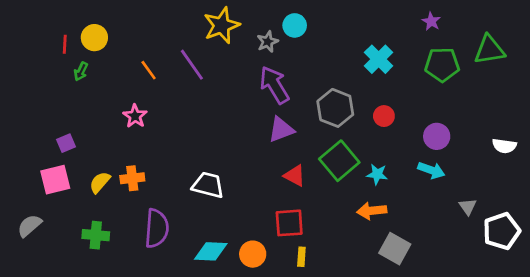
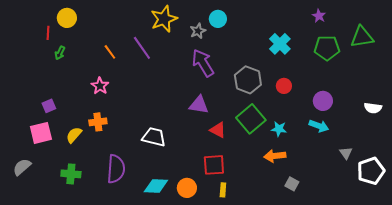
yellow circle: (94, 38) -> (67, 18), moved
purple triangle: (281, 130) -> (199, 105), moved, turned 30
orange cross: (132, 178) -> (98, 122), moved
gray square: (395, 249) -> (292, 184), size x0.6

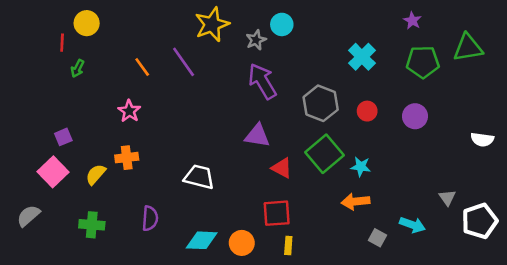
purple circle: (323, 101) -> (415, 116), moved
cyan arrow: (319, 126) -> (412, 225), moved
pink square: (41, 133) -> (53, 172), turned -30
purple semicircle: (116, 169) -> (150, 218), size x0.7

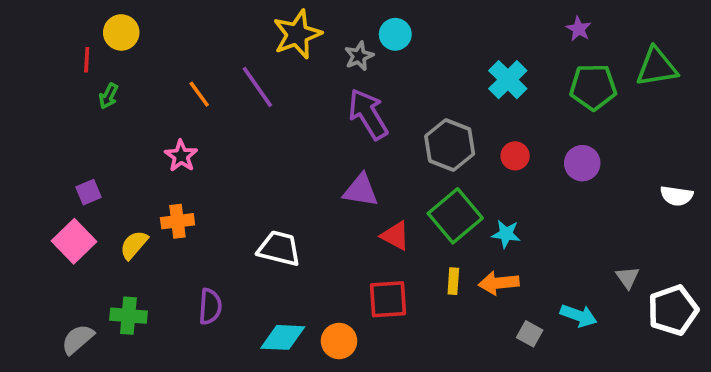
gray semicircle: (28, 216) -> (78, 339), moved
yellow rectangle: (288, 246) -> (453, 281), moved

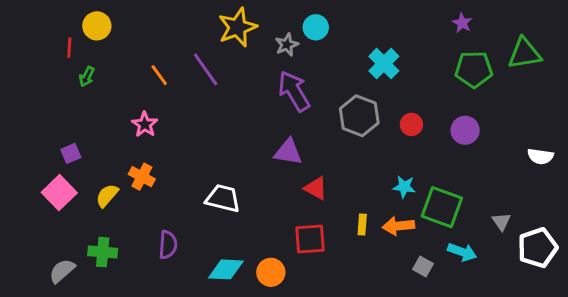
cyan cross: (508, 80) -> (384, 64), moved
green square: (455, 216) -> (442, 207), moved, turned -30
orange cross: (177, 221) -> (142, 177), turned 35

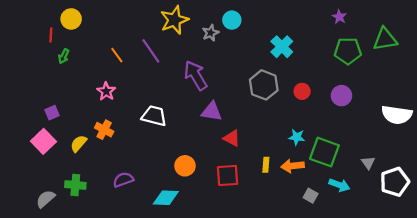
purple arrow: (294, 91) -> (196, 75), moved
white semicircle: (540, 156) -> (397, 115), size x1.6
white trapezoid: (223, 198) -> (154, 116), moved
purple semicircle: (168, 245) -> (123, 180), turned -114
orange circle: (271, 272) -> (185, 166), moved

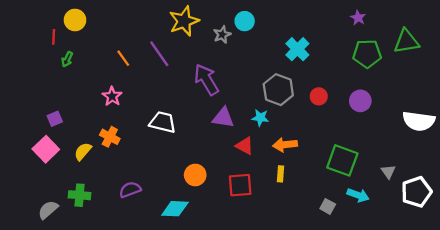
cyan star: (297, 137) -> (260, 118), moved
orange arrow: (292, 166) -> (285, 145), moved

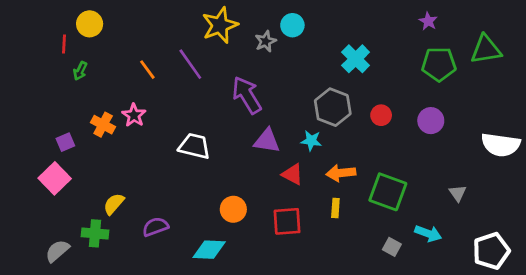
orange cross: (110, 137) -> (103, 125), moved
yellow semicircle: (83, 151) -> (114, 204), moved
green square: (342, 160) -> (388, 192), moved
gray triangle: (388, 172) -> (458, 193), moved
white pentagon: (416, 192) -> (491, 251), moved

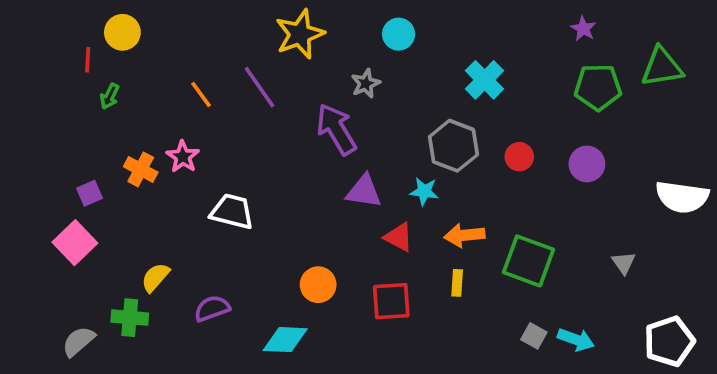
gray star: (266, 41) -> (366, 84), moved
white trapezoid: (194, 146) -> (232, 212), moved
cyan arrow: (428, 233) -> (576, 340), moved

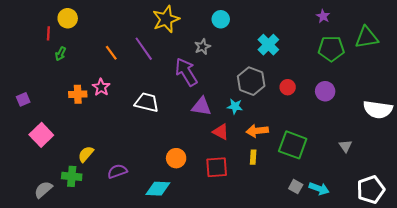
orange cross: (141, 169) -> (78, 94), turned -30
purple square: (89, 193) -> (23, 99), moved
white trapezoid: (232, 212) -> (147, 102), moved

